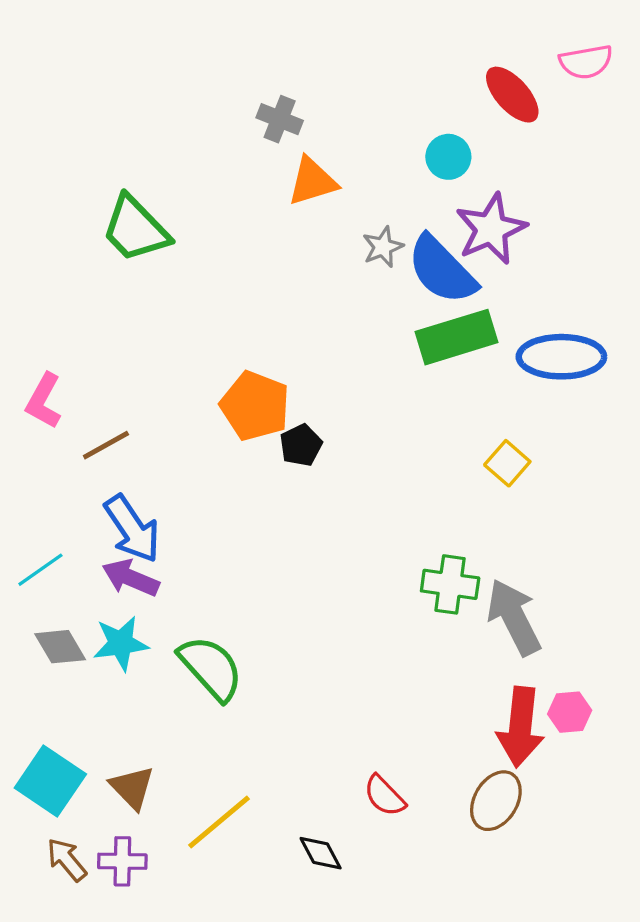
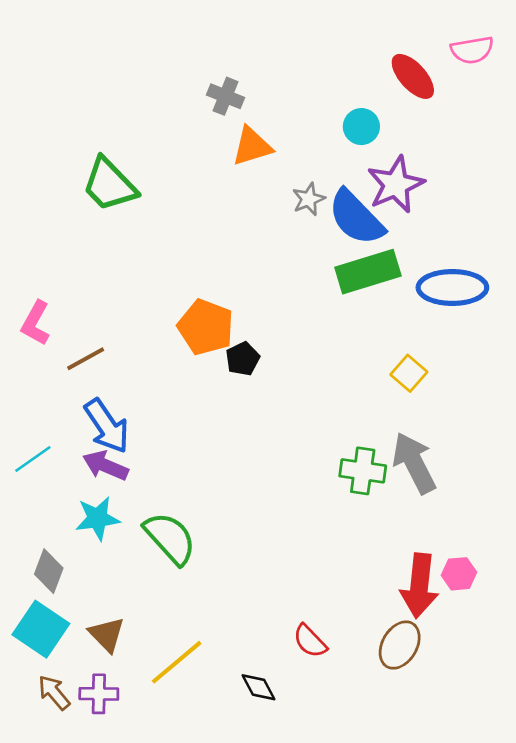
gray arrow: (514, 617) -> (414, 463), moved
gray diamond: (60, 647) -> (49, 571), moved, turned 51

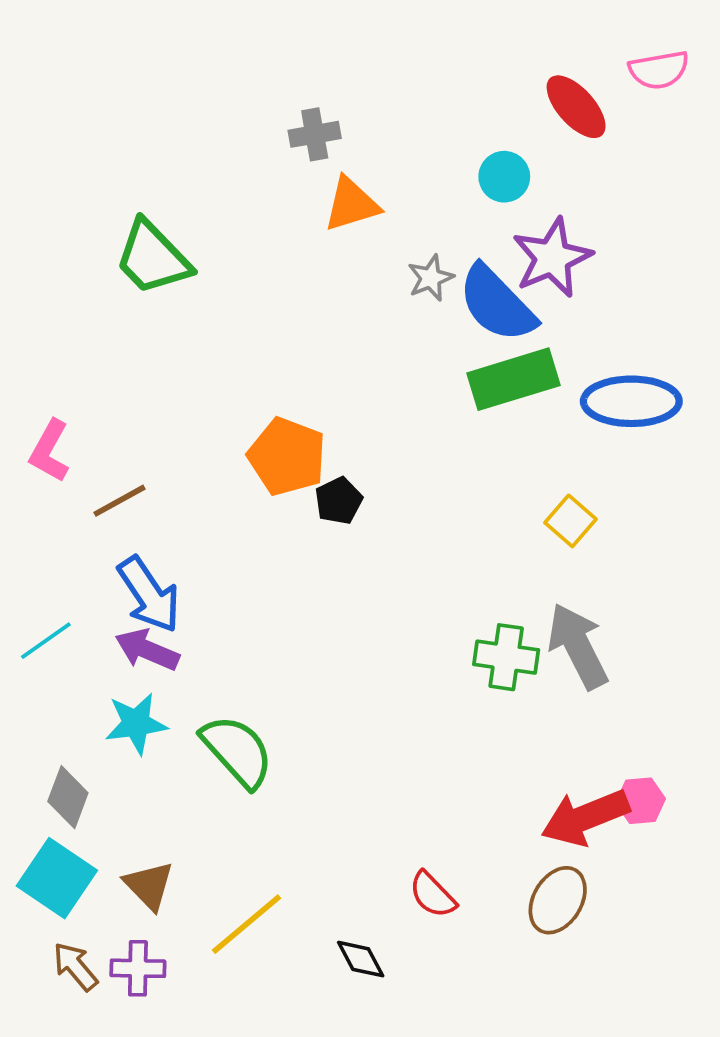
gray cross: (225, 96) -> (315, 134), turned -32
red arrow: (419, 586) -> (585, 817), turned 62

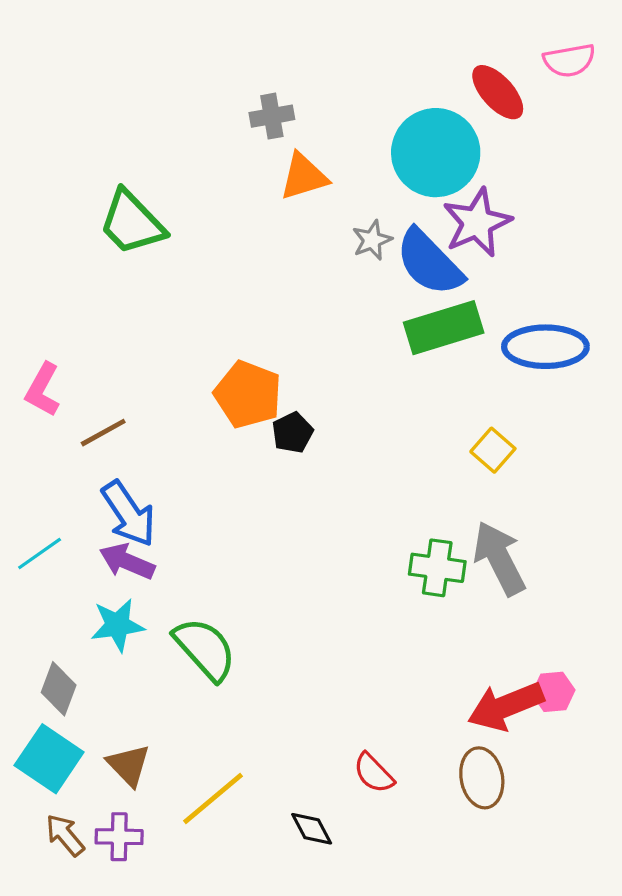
cyan circle: (504, 177) -> (436, 153), size x2.0
brown ellipse: (558, 900) -> (482, 778), turned -42

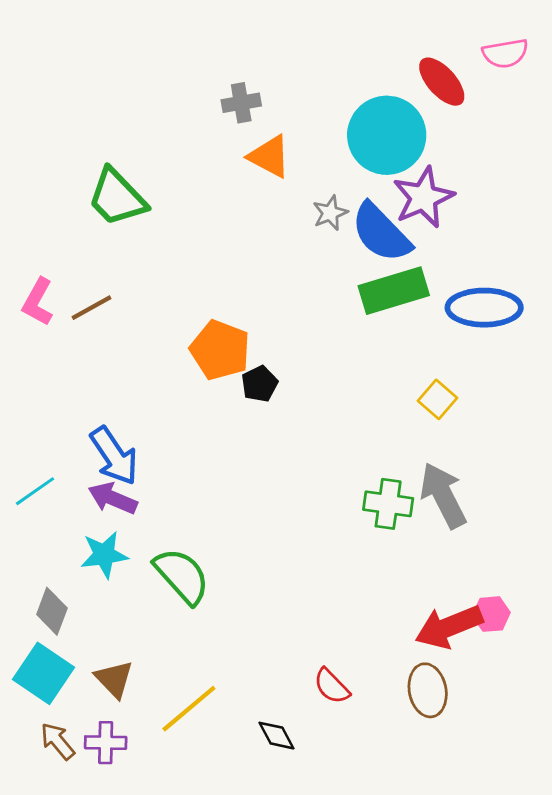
orange triangle: (304, 176) -> (269, 156), turned 45
pink L-shape: (43, 390) -> (38, 302), moved
brown line: (103, 433) -> (91, 308), moved

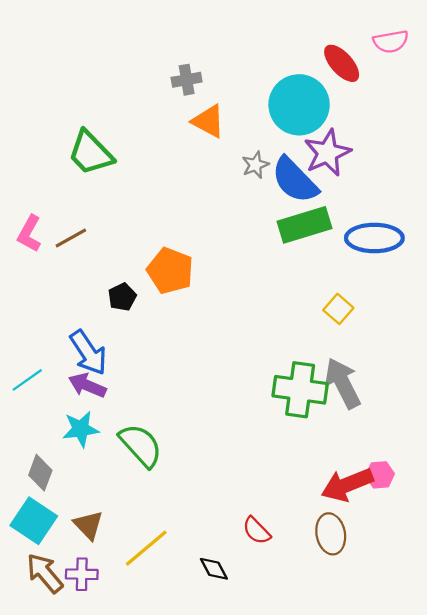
black pentagon: (260, 384) -> (122, 297), moved
green cross: (388, 504) -> (300, 390), size x1.4
brown arrow: (58, 741) -> (45, 573), size x1.4

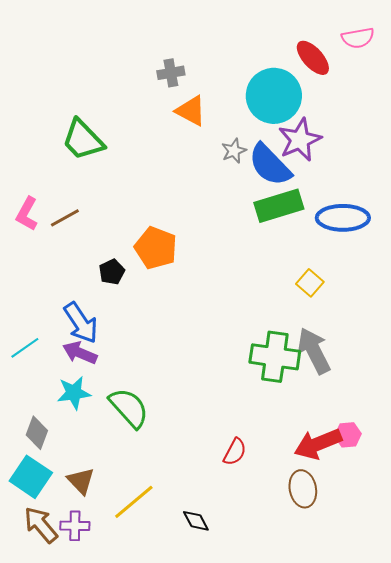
red semicircle: (256, 531) -> (235, 452), moved, turned -108

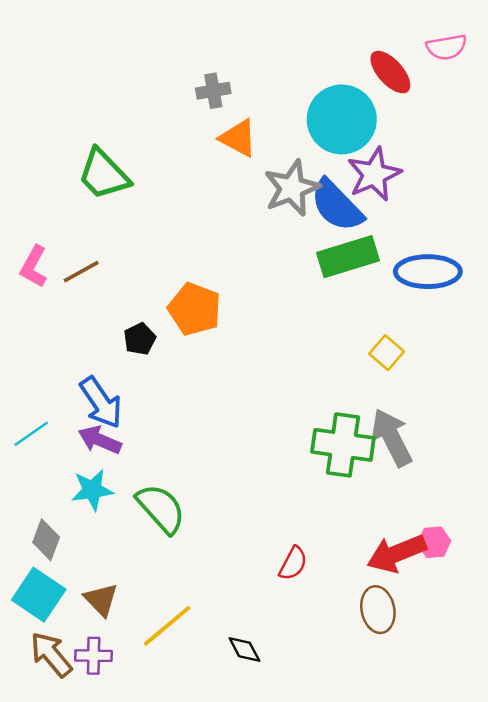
gray star: (234, 151) -> (292, 188), size x1.8

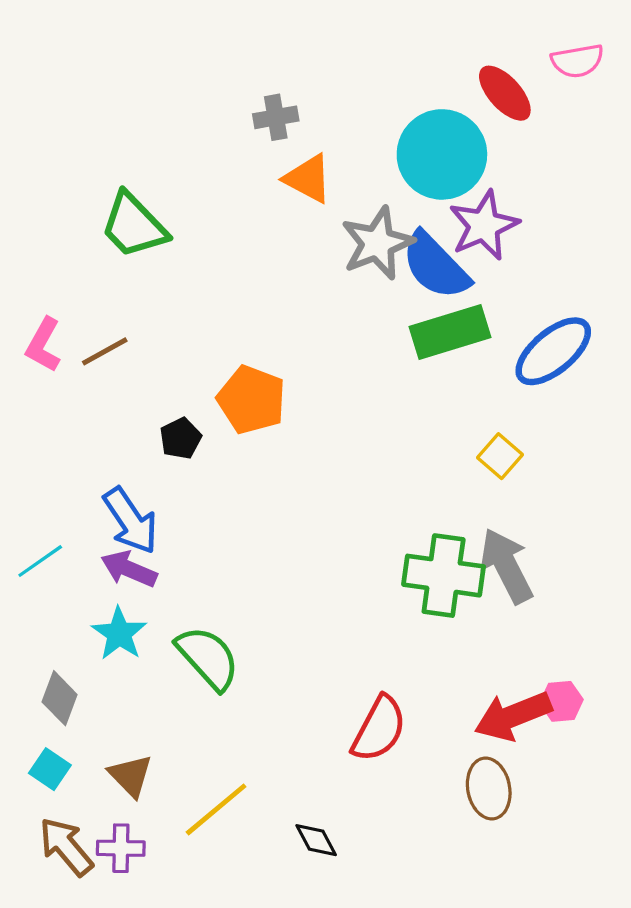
blue ellipse: (428, 272) -> (553, 351), turned -40
cyan star: (92, 490) -> (119, 634), turned -30
red semicircle: (293, 563) -> (379, 729), size x1.5
cyan square: (39, 595) -> (50, 769), size x0.6

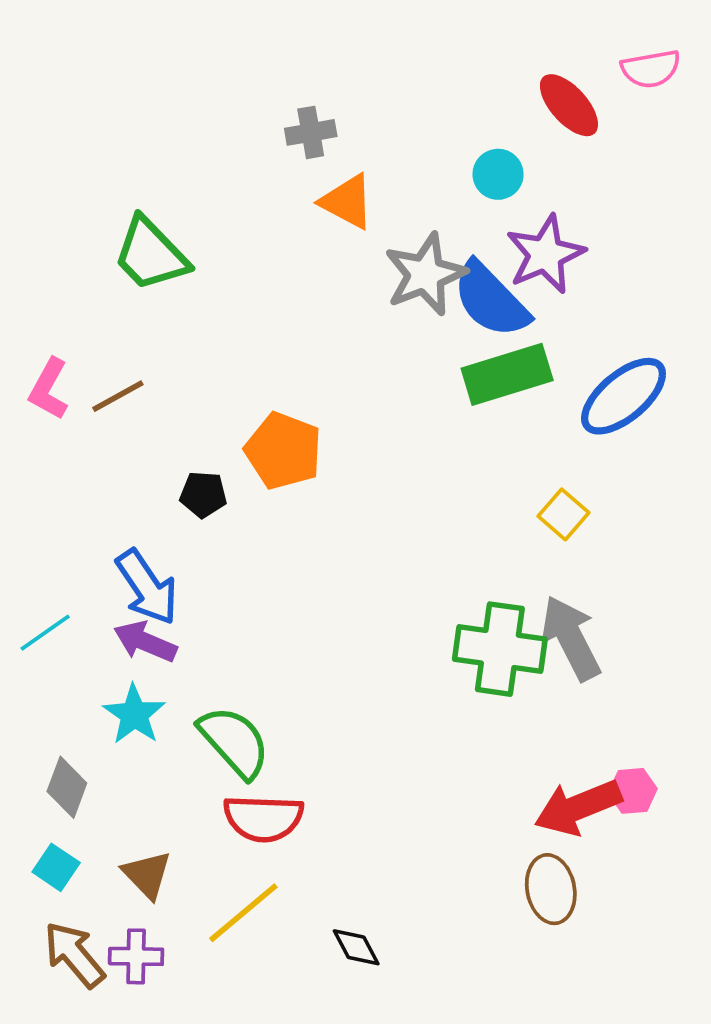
cyan circle: (442, 154) -> (498, 174), size x0.5
black pentagon: (181, 438) -> (203, 494), turned 30
red semicircle: (379, 729) -> (263, 818), moved, turned 64

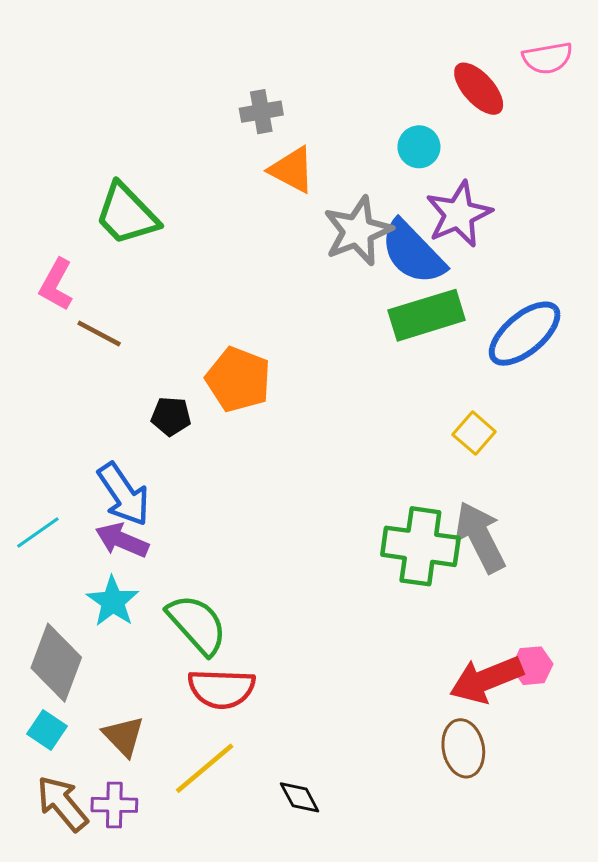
pink L-shape: (49, 389) -> (56, 285), moved
brown line: (118, 396) -> (99, 334), turned 57
gray diamond: (67, 787) -> (56, 663), size x1.5

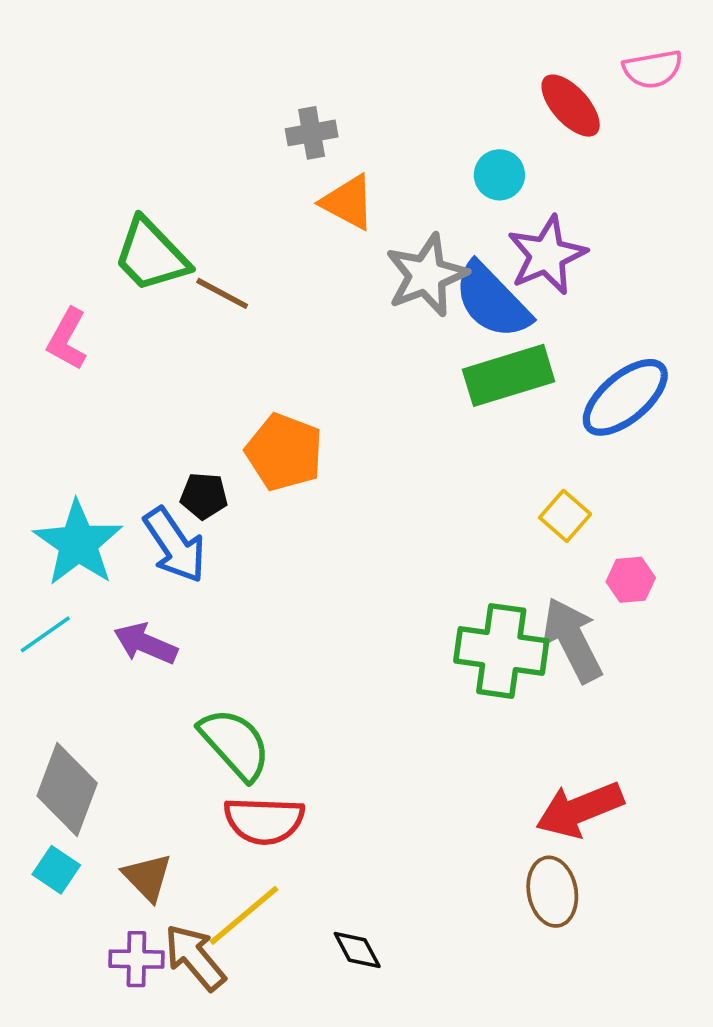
brown line: (99, 334) -> (222, 293), moved
blue arrow: (124, 494) -> (175, 545), moved
cyan star: (113, 601) -> (78, 543), moved, size x1.4
pink hexagon: (532, 666) -> (631, 580), moved
brown arrow: (62, 803) -> (195, 957), moved

